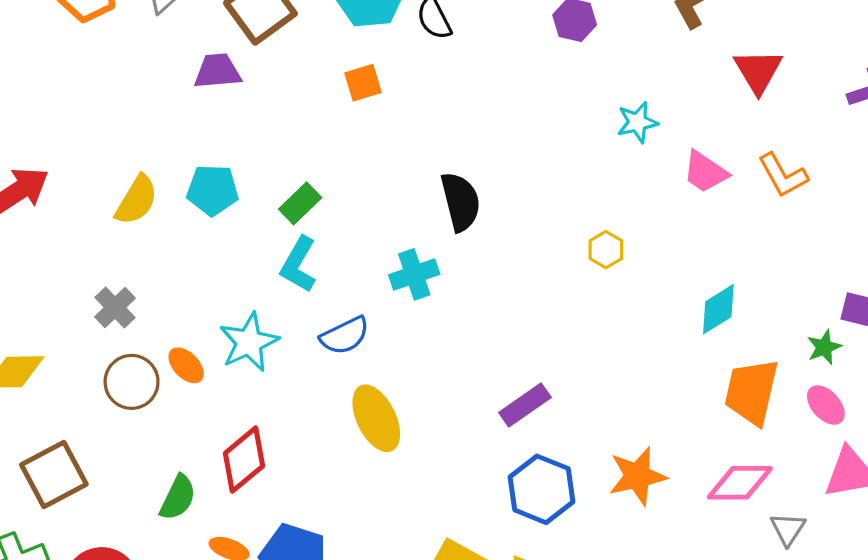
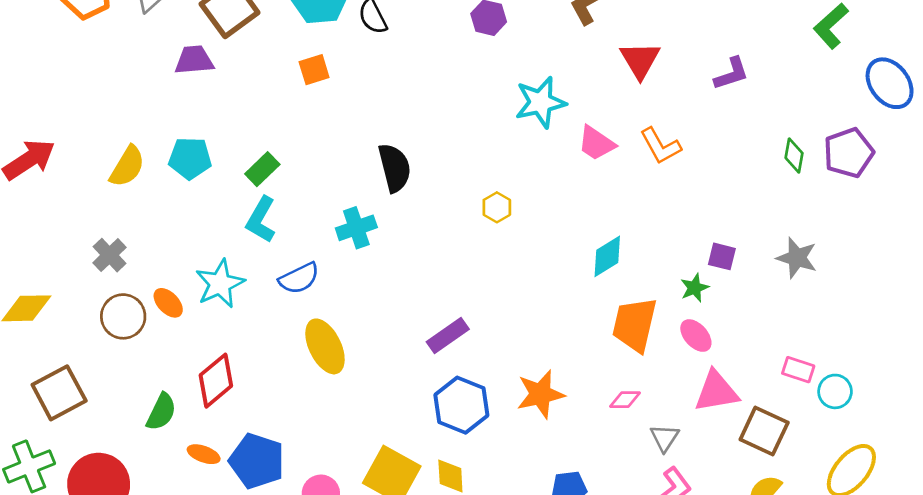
cyan star: (637, 122) -> (540, 102), size x1.5
yellow hexagon: (606, 250) -> (497, 207), moved
pink diamond: (740, 483) -> (625, 400), size x0.6

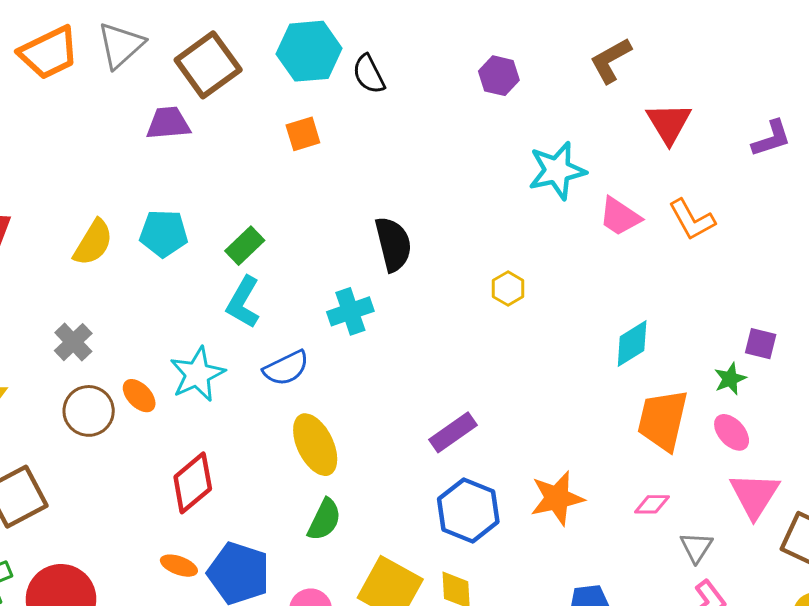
pink triangle: (716, 391) -> (755, 495), turned -48
green semicircle: (161, 412) -> (324, 520), moved

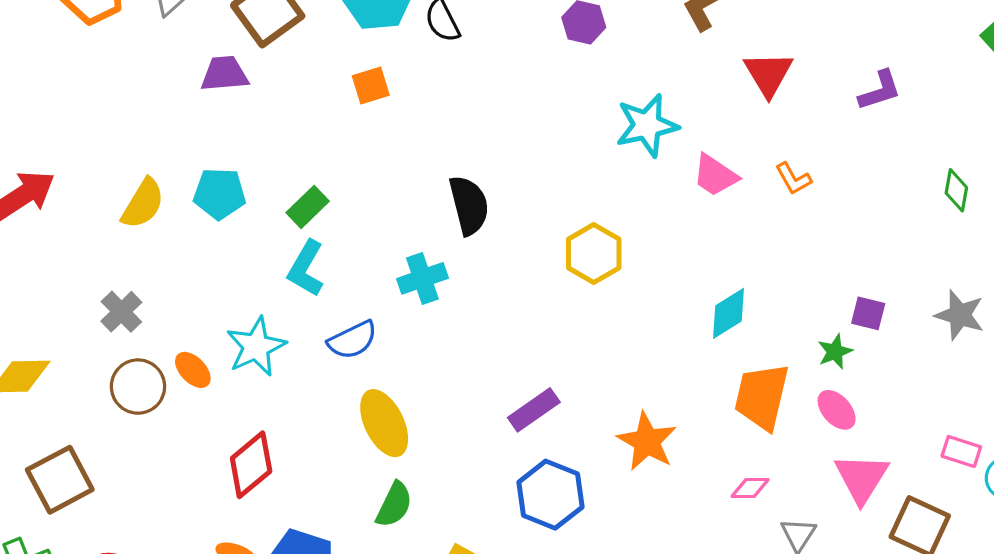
orange L-shape: (692, 220) -> (793, 179), size x0.7
yellow hexagon: (508, 288) -> (594, 253), size x1.6
orange star: (557, 498) -> (647, 441), moved, turned -30

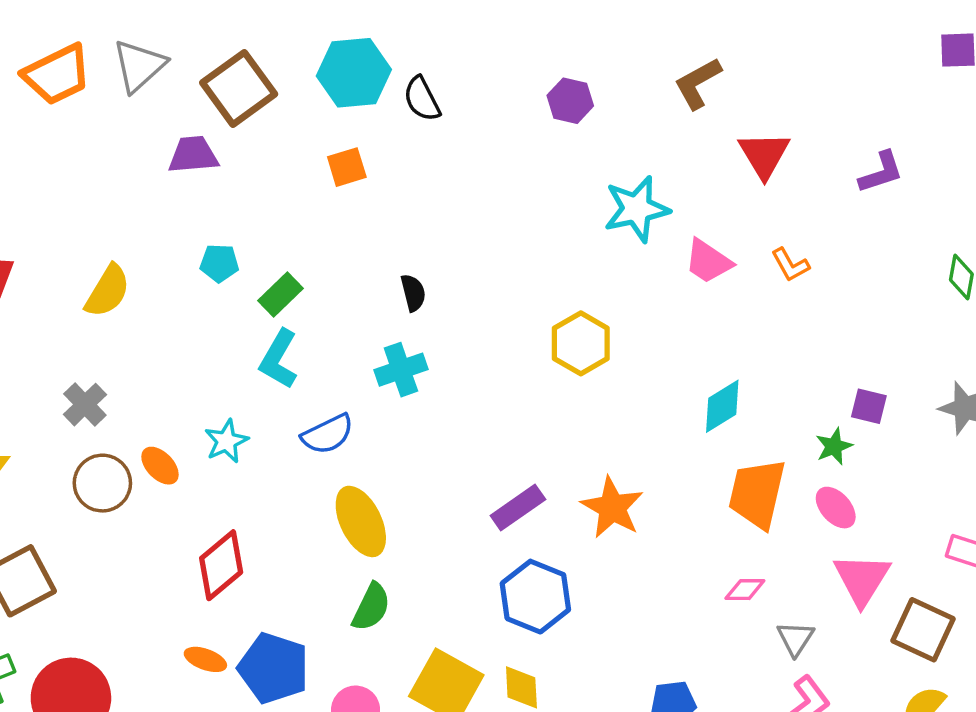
cyan pentagon: (219, 194) -> (219, 263), moved, size x0.7
black semicircle: (469, 205) -> (413, 293), moved, size x0.6
cyan star: (256, 347) -> (226, 441), size x0.7
orange star: (647, 441) -> (612, 508), moved

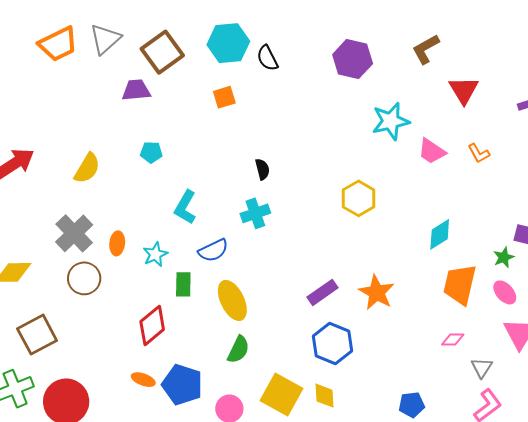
purple hexagon: (570, 101) -> (353, 59), size x1.5
green rectangle: (280, 295) -> (183, 284), moved, turned -45
gray cross: (85, 405) -> (74, 233), size x1.5
orange ellipse: (160, 466) -> (117, 243), moved, turned 50

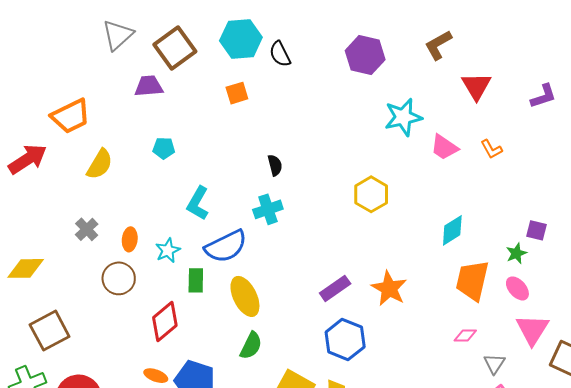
orange trapezoid: (58, 44) -> (71, 116), moved
gray cross: (74, 233) -> (87, 229), size x0.6
blue semicircle: (213, 250) -> (226, 246), size x1.4
brown circle: (84, 278) -> (119, 278), moved

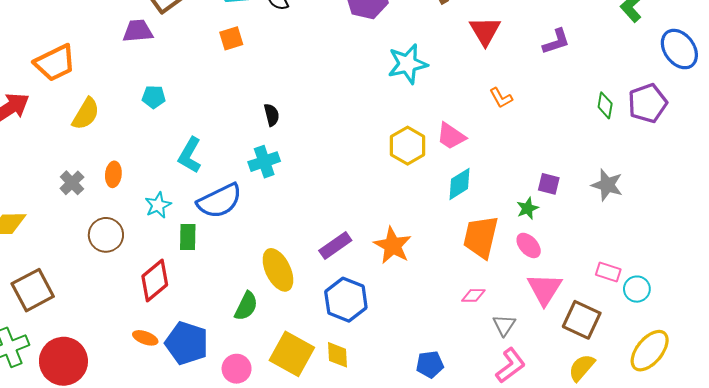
pink trapezoid: (444, 147) -> (451, 136), moved
yellow hexagon: (371, 194) -> (408, 146), moved
orange ellipse: (130, 239) -> (113, 174), moved
yellow ellipse: (245, 296) -> (278, 270), moved

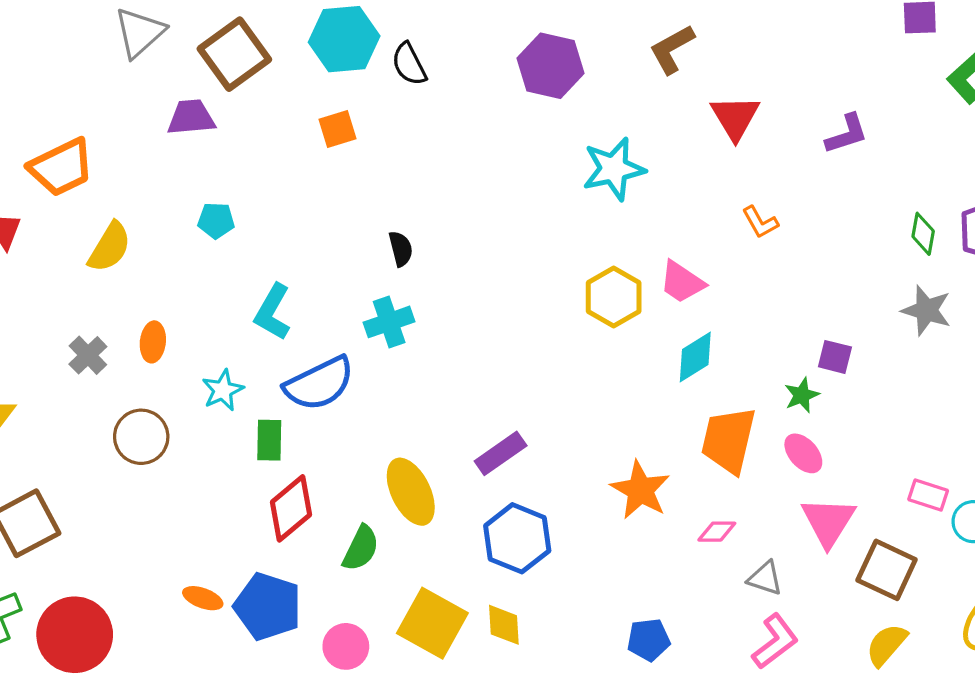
gray star: (607, 185) -> (926, 310), moved
orange star: (393, 245) -> (640, 490), moved
red diamond: (155, 281) -> (291, 508), moved
gray triangle: (504, 325) -> (765, 578), turned -45

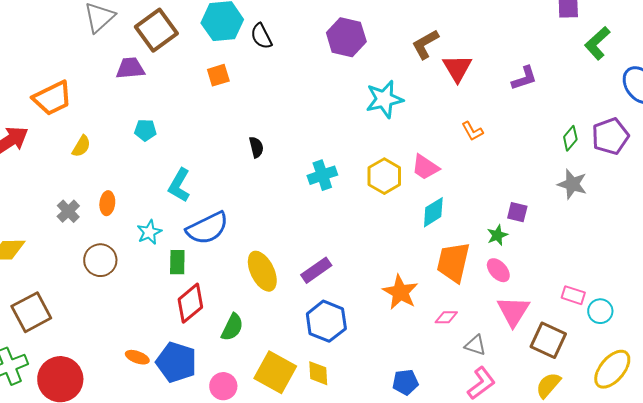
brown L-shape: (672, 49) -> (425, 44), moved
green diamond: (923, 234) -> (570, 138), turned 30
yellow semicircle: (110, 247) -> (81, 146), size x0.7
cyan cross: (389, 322) -> (322, 175), moved
yellow ellipse: (411, 492) -> (262, 271), moved

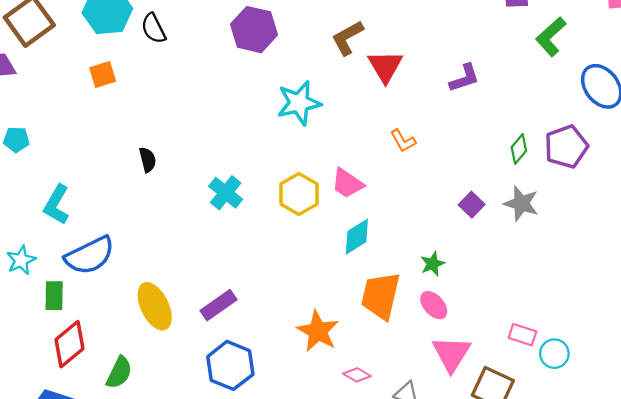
cyan cross: (322, 175) -> (226, 193), turned -32
purple square: (517, 212) -> (472, 205), moved, turned 30
pink diamond: (446, 317) -> (357, 375), moved, turned 30

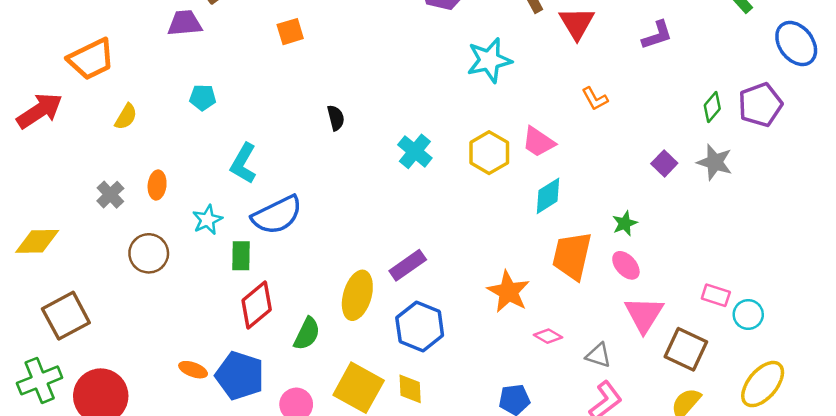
yellow ellipse: (155, 306) -> (357, 295), moved, turned 42

